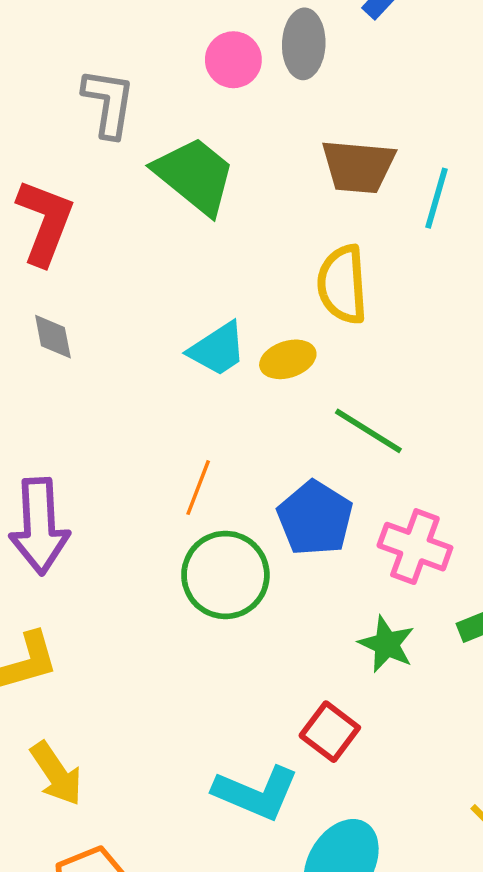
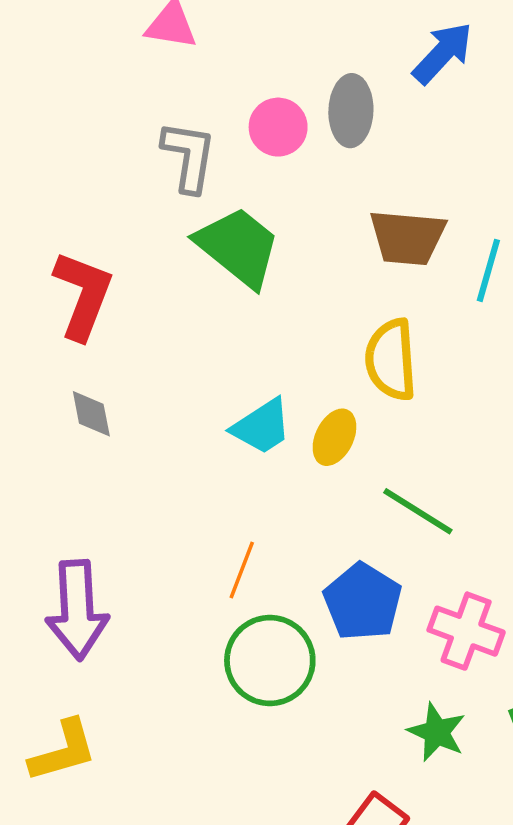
gray L-shape: (109, 103) -> (189, 156), moved
yellow ellipse: (288, 359) -> (334, 437), turned -46

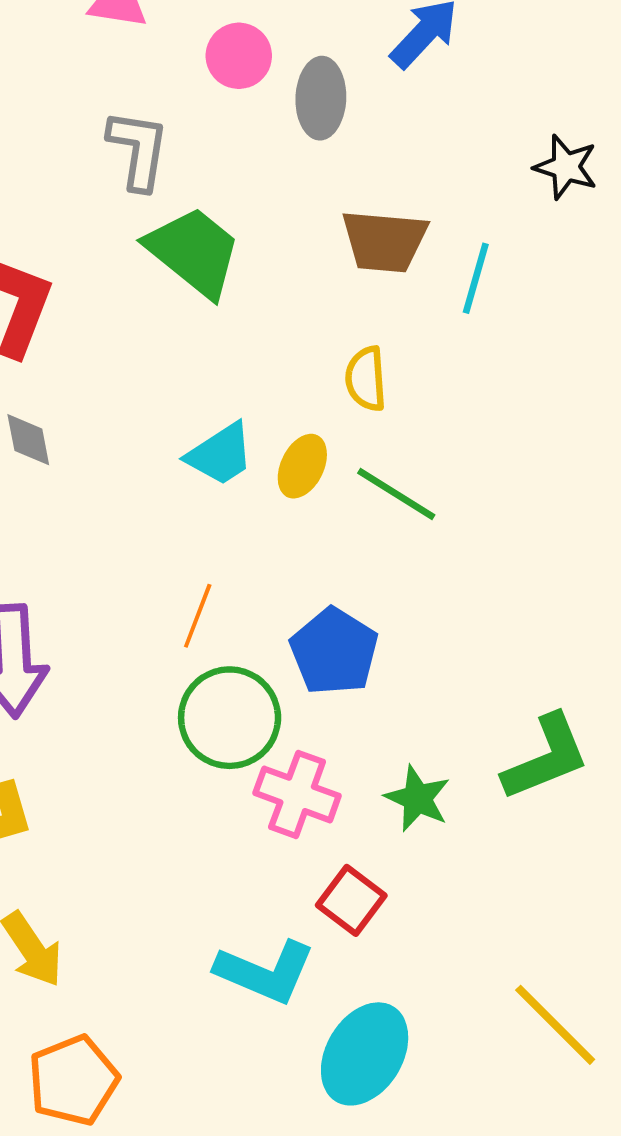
pink circle: (278, 127) -> (239, 56), moved
yellow semicircle: (391, 360) -> (366, 379), size x0.7
green line: (418, 511) -> (396, 494), moved
pink cross: (466, 631) -> (297, 794), moved

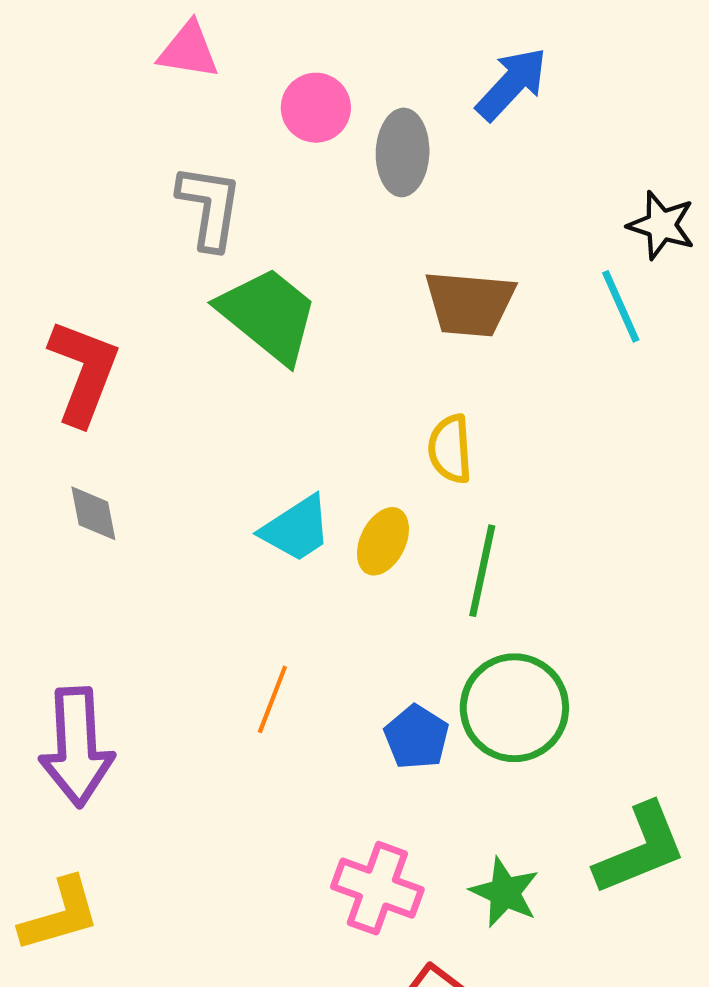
cyan line: (476, 278) -> (621, 306), moved, turned -40
green line: (396, 494) -> (482, 571), turned 70
blue pentagon: (334, 651) -> (417, 737), size x0.7
green circle: (230, 718) -> (514, 708), moved

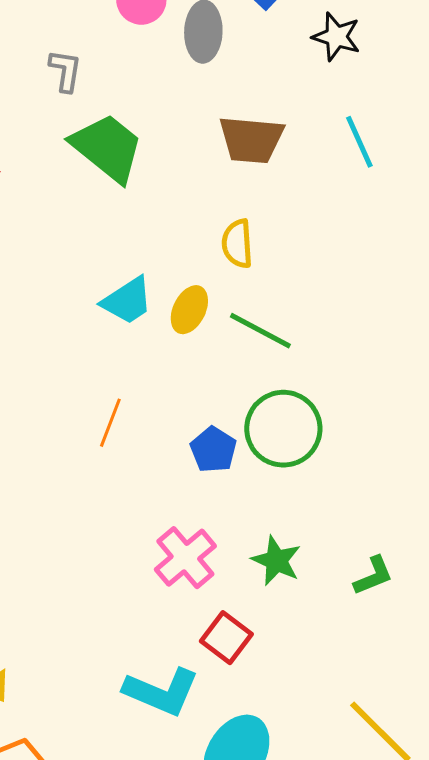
gray L-shape: (210, 207) -> (65, 71), size x0.7
black star: (661, 225) -> (336, 37), moved
green line: (482, 571) -> (260, 331), turned -74
green L-shape: (640, 849) -> (373, 576), moved, size x0.6
pink cross: (377, 888) -> (185, 558), turned 30

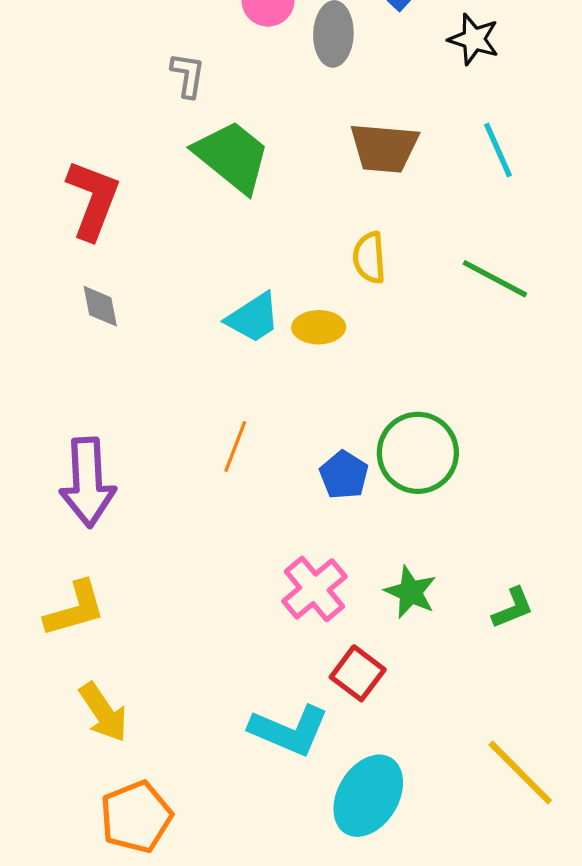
yellow ellipse: (189, 310) -> (319, 327), turned 63
green line: (260, 331) -> (495, 279), moved

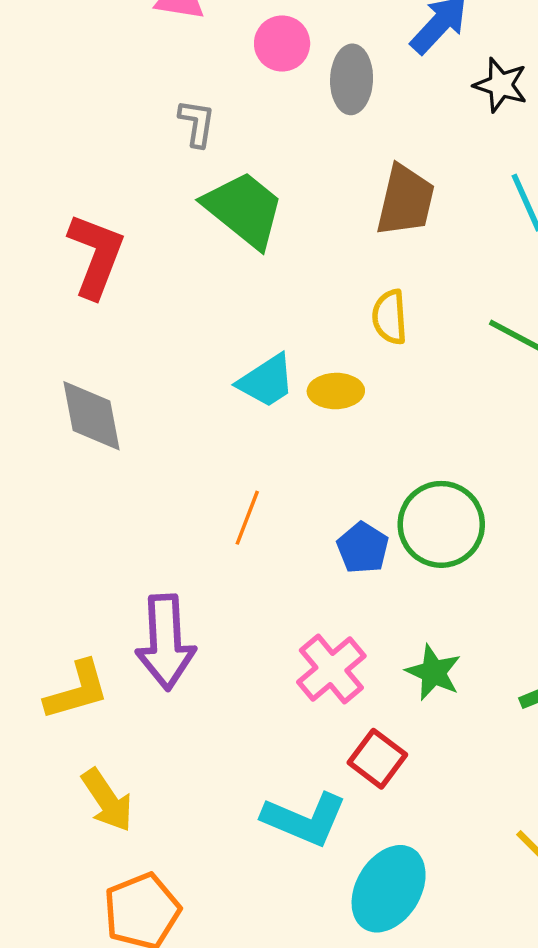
brown trapezoid: (384, 148) -> (405, 200), turned -82
gray diamond: (100, 306) -> (91, 416), moved, size x1.6
purple arrow: (88, 482) -> (165, 642), moved

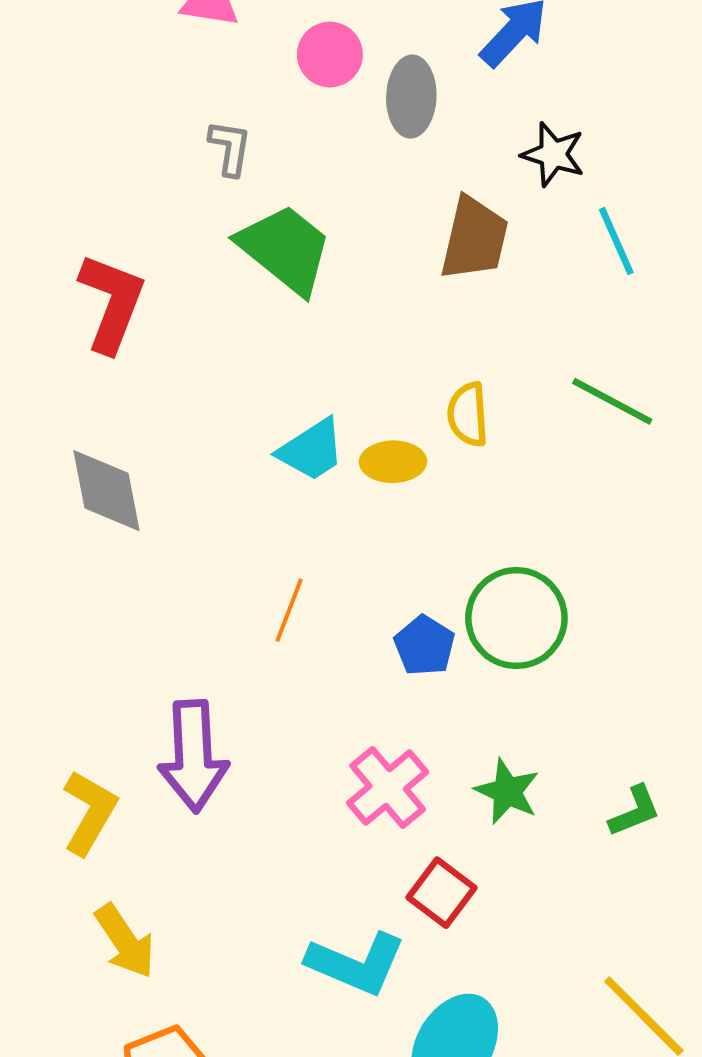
black star: (501, 85) -> (553, 154), moved
yellow semicircle: (390, 317) -> (468, 414), moved
yellow L-shape: (77, 690) -> (89, 812), turned -44

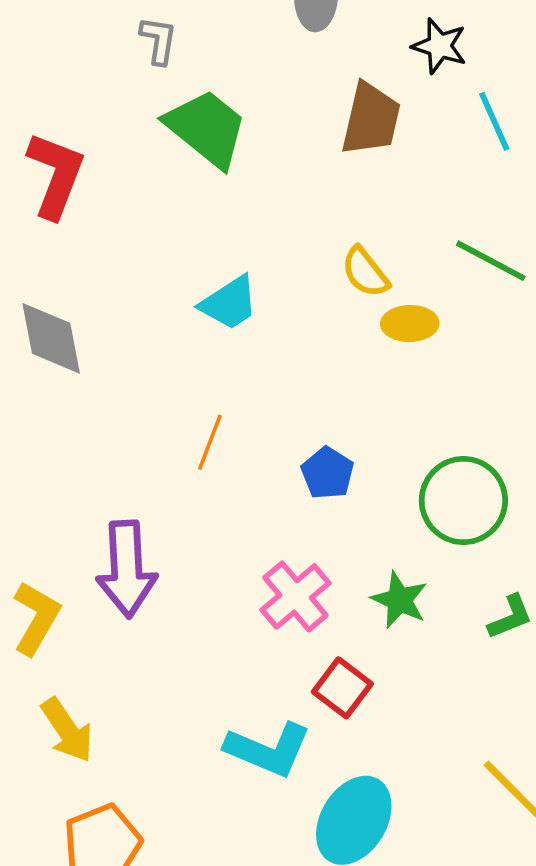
yellow semicircle: (468, 414) -> (365, 272), turned -34
yellow ellipse: (393, 462) -> (410, 324), moved
green circle: (516, 618) -> (463, 501), moved

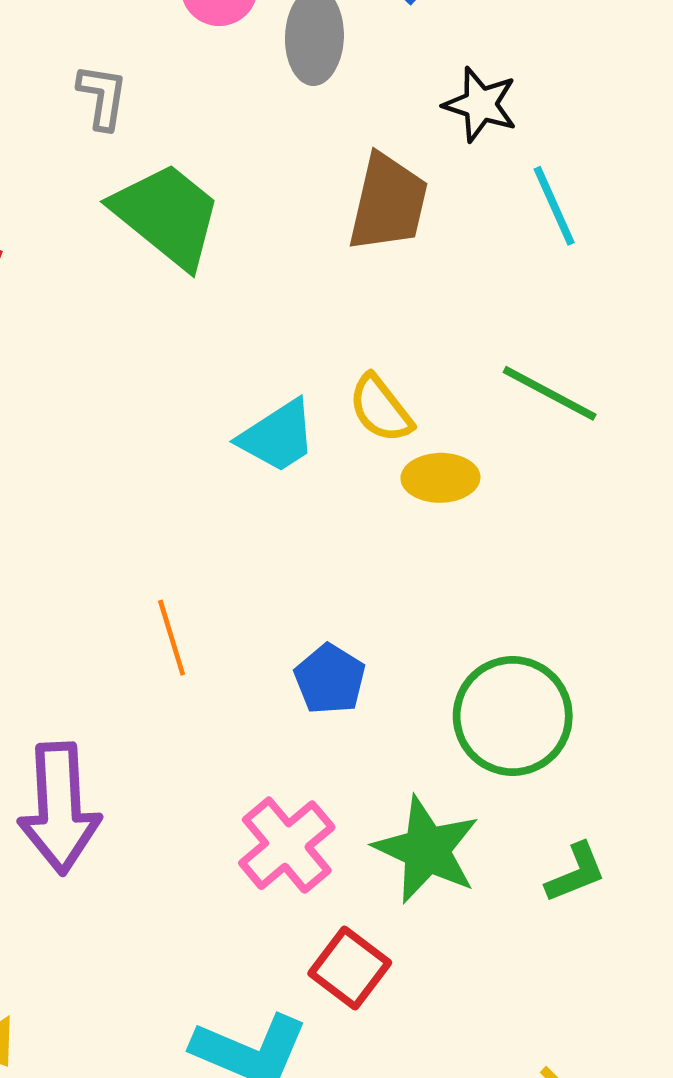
cyan trapezoid: (229, 303) -> (278, 436), moved
orange line: (210, 442) -> (172, 638), turned -38
green star: (399, 600) -> (427, 850), size x1.4

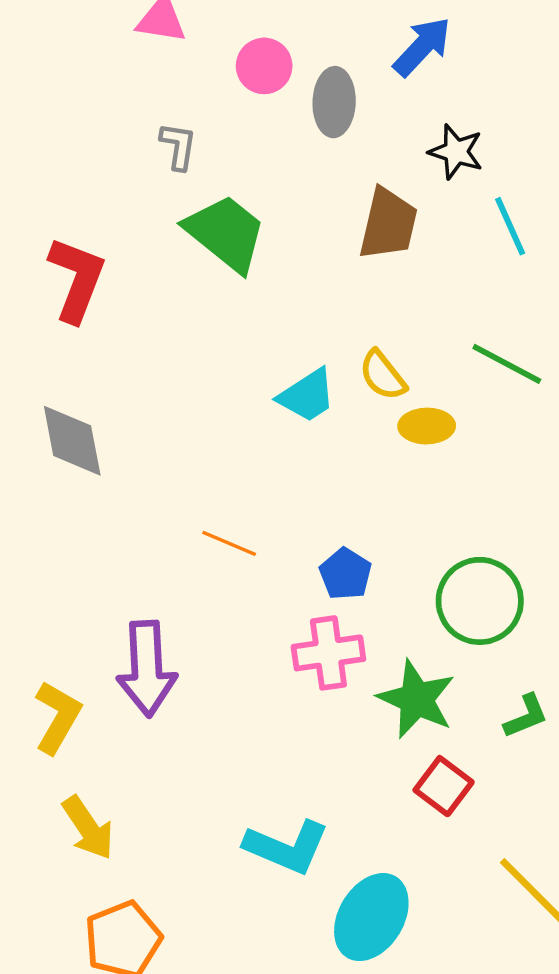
orange line: (172, 638) -> (229, 543), turned -50
pink cross: (287, 845) -> (328, 653), moved, turned 32
red square: (350, 968) -> (444, 786), moved

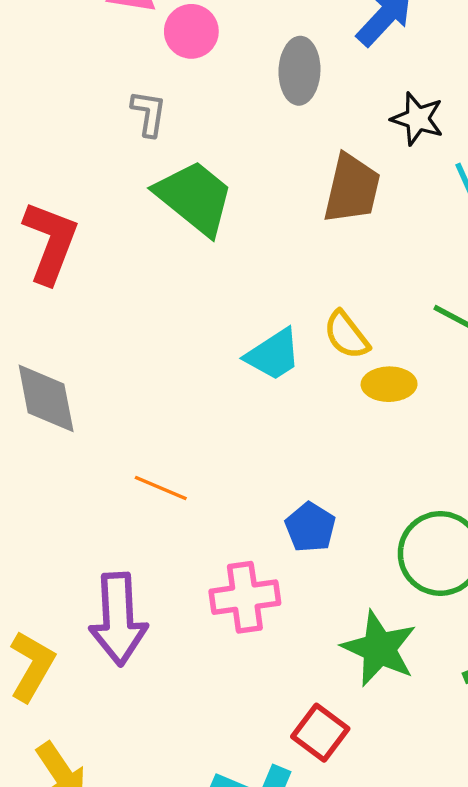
pink circle: (264, 66) -> (191, 31), moved
orange line: (229, 543) -> (161, 488), moved
pink cross: (328, 653) -> (245, 597), moved
red square: (444, 786) -> (320, 733), moved

